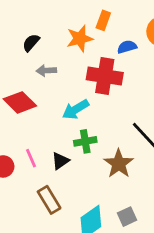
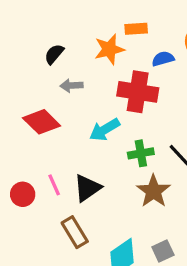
orange rectangle: (103, 20) -> (136, 29), turned 66
green cross: (85, 141) -> (141, 153), moved
black triangle: (60, 161) -> (87, 188), size x1.4

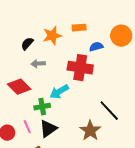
orange star: (109, 49) -> (52, 36), moved
green cross: (141, 153) -> (42, 107), moved

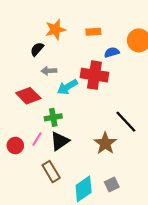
orange star: (52, 36) -> (55, 30), moved
cyan arrow: (59, 92) -> (67, 87), moved
pink line: (27, 127) -> (37, 139), turned 56

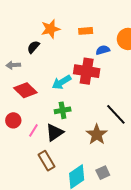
gray arrow: (49, 71) -> (13, 65), moved
green cross: (53, 117) -> (63, 110), moved
red circle: (15, 146) -> (13, 120), moved

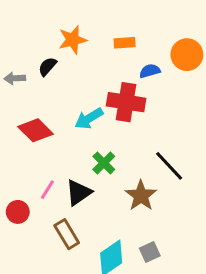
gray arrow: (13, 65) -> (15, 78), moved
green cross: (63, 110) -> (104, 163), moved, turned -35
red circle: (13, 120) -> (18, 212), moved

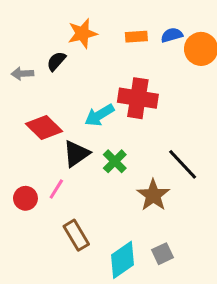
blue semicircle: (150, 71) -> (172, 35), moved
black triangle: (79, 193) -> (76, 154), moved
red circle: (18, 212) -> (25, 198), moved

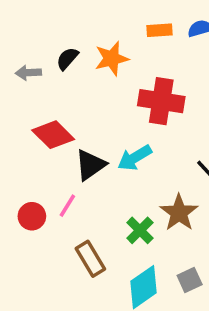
orange star: (82, 34) -> (112, 59), moved
cyan arrow: (99, 115) -> (135, 158), moved
green cross: (115, 161) -> (140, 230), moved

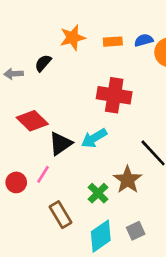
orange star: (112, 59) -> (73, 38), moved

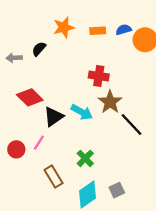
red cross: (114, 95) -> (99, 76), size x0.7
cyan arrow: (94, 138) -> (82, 112), turned -120
brown star: (128, 180) -> (110, 102), moved

